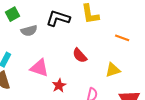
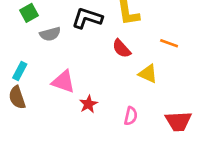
red semicircle: (80, 55) -> (121, 49), moved
yellow triangle: (113, 70) -> (148, 74), moved, turned 42

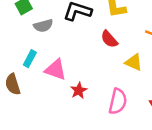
cyan rectangle: (20, 71) -> (30, 59), moved
pink semicircle: (131, 116) -> (118, 101), size x1.5

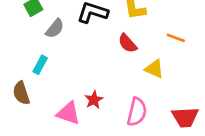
gray semicircle: (43, 26) -> (55, 29), turned -36
pink triangle: (55, 70) -> (68, 113), moved

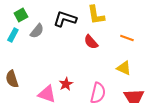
cyan rectangle: (40, 65) -> (13, 35), moved
yellow triangle: (154, 69) -> (124, 68), moved

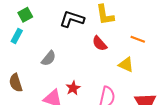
gray semicircle: (37, 31) -> (49, 58), moved
yellow triangle: (124, 68) -> (126, 65), moved

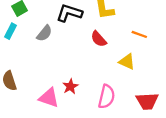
gray semicircle: (49, 58) -> (44, 33), moved

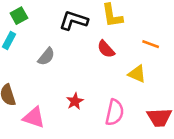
gray semicircle: (44, 33) -> (46, 57), moved
pink triangle: (49, 98) -> (34, 117), moved

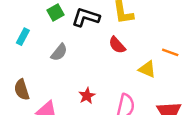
green square: (19, 16) -> (56, 12), moved
orange line: (151, 44) -> (170, 52), moved

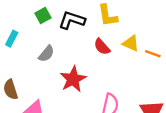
yellow triangle: (147, 69) -> (131, 43), moved
red star: (87, 96) -> (73, 79), moved, size x1.6

